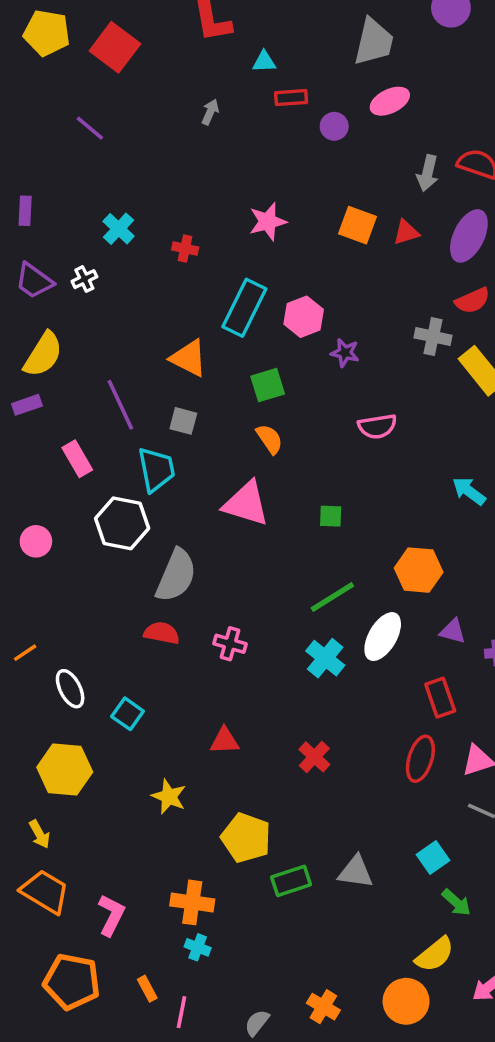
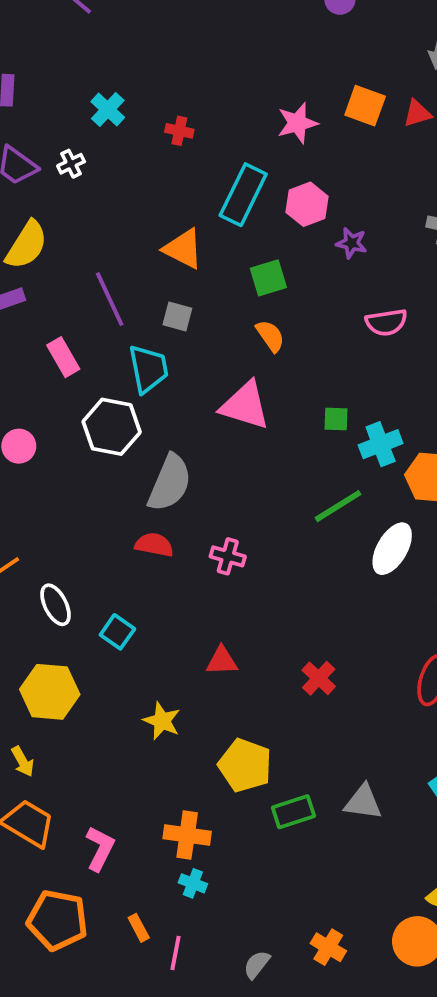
pink star: (268, 222) -> (297, 123), moved
cyan cross: (325, 658) -> (381, 444), moved, turned 30

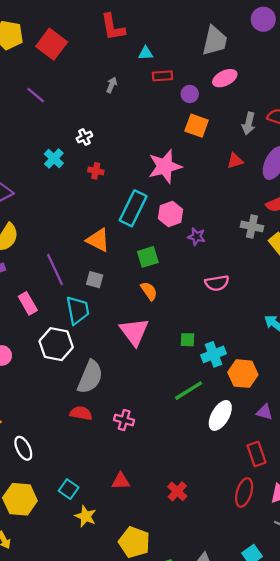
orange square: (365, 106) -> (197, 126), moved
pink star: (297, 123) -> (165, 166), size x1.4
white cross: (71, 164) -> (84, 137), moved
pink triangle: (245, 406) -> (134, 332), turned 36
cyan square: (117, 632) -> (69, 489), moved

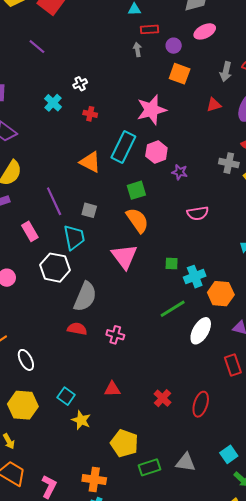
gray arrow: (112, 85) -> (137, 50), moved, turned -32
orange triangle: (98, 240) -> (90, 162), moved
orange semicircle: (149, 291) -> (137, 220), size x1.5
red ellipse: (244, 492) -> (201, 404), moved

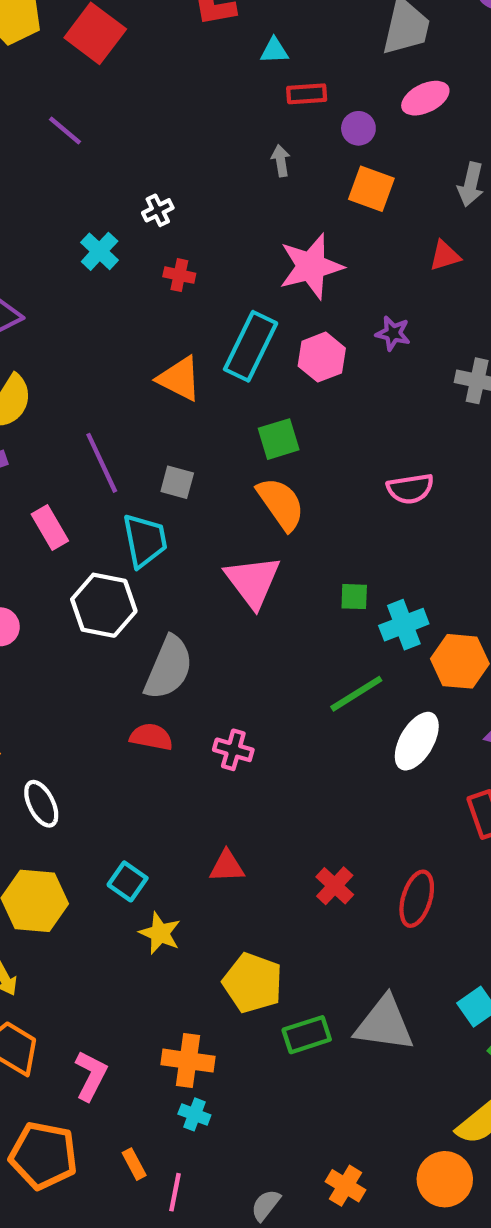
gray arrow: (137, 50) -> (281, 161), moved
purple star: (180, 172) -> (393, 333), moved
gray triangle: (186, 462) -> (384, 1024), size x1.4

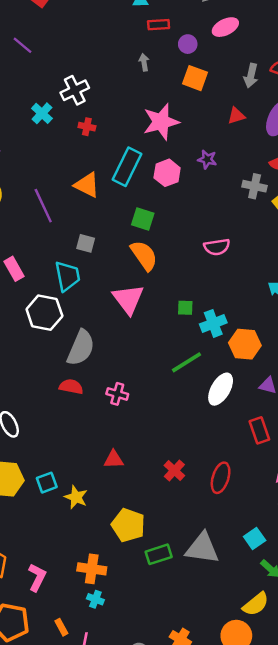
white cross: (158, 210) -> (75, 90), size x1.6
green square: (279, 439) -> (143, 219), turned 35
purple line: (102, 463) -> (43, 206), moved
cyan square: (128, 881) -> (47, 483), moved, turned 35

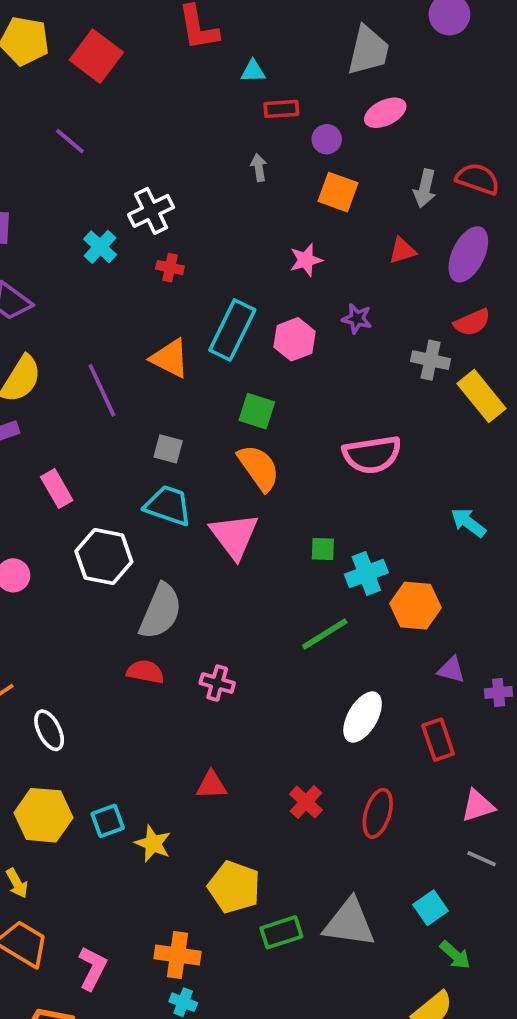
pink star: (161, 122) -> (306, 260), moved, size x0.6
pink semicircle: (217, 247) -> (372, 455), size x1.4
cyan trapezoid: (67, 276) -> (168, 506), moved, turned -60
white ellipse: (221, 389) -> (363, 717), moved

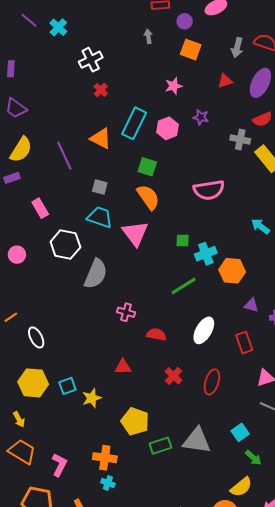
purple line: (70, 141) -> (29, 20), moved
cyan cross: (100, 247) -> (58, 27), moved
red cross: (170, 268) -> (101, 90), turned 32
red semicircle: (145, 672) -> (156, 334), moved
yellow star: (153, 844) -> (92, 398), turned 30

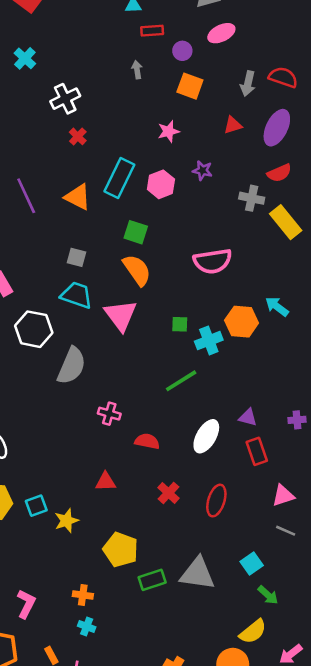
purple line: (64, 156) -> (26, 196), moved
orange hexagon: (232, 271) -> (242, 322), moved
purple triangle: (251, 305) -> (248, 417), moved
orange cross: (105, 458) -> (83, 595), size x0.7

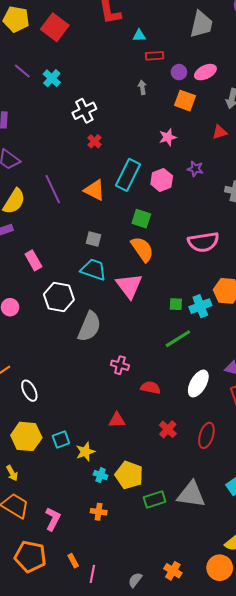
pink ellipse: (221, 33) -> (205, 72), moved
green square: (180, 324) -> (176, 304), moved
cyan cross: (87, 626) -> (101, 475), moved

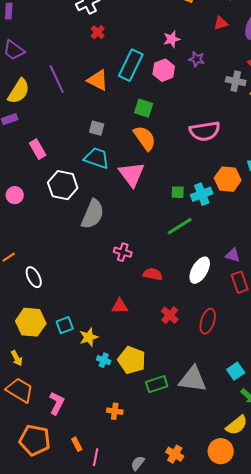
pink star: (168, 137) -> (172, 39), moved
orange cross: (99, 512) -> (115, 411), moved

